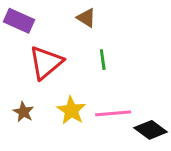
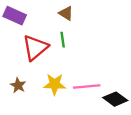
green line: (103, 60) -> (63, 40), moved
yellow star: (71, 110) -> (55, 84), turned -30

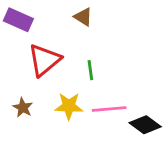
green line: (63, 40) -> (90, 70), moved

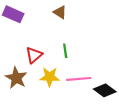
red triangle: (44, 60) -> (34, 55), moved, size x0.7
brown star: (23, 108) -> (16, 78), size x1.5

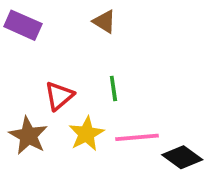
yellow star: (50, 77) -> (86, 134), turned -30

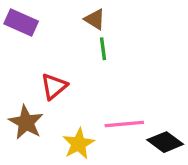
green line: (113, 89) -> (103, 49), moved
yellow star: (86, 134) -> (78, 144), moved

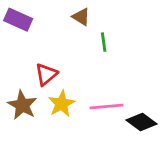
green line: (103, 49) -> (104, 42), moved
yellow star: (78, 144) -> (62, 104), moved

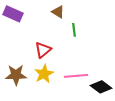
red triangle: (46, 74) -> (43, 50), moved
brown star: (22, 105) -> (16, 75), turned -30

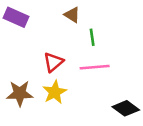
pink line: (76, 76) -> (95, 67), moved

